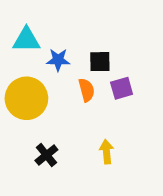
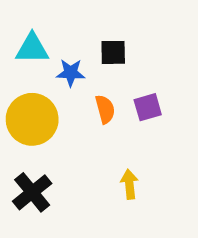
black square: (100, 62) -> (113, 52), moved
black cross: (46, 155) -> (32, 192), moved, size x1.4

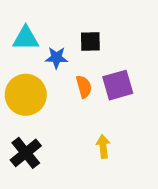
purple square: (148, 107) -> (118, 85), size x1.4

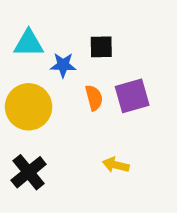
yellow arrow: (103, 146) -> (116, 165), turned -70

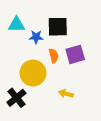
black square: (101, 47) -> (58, 27), size x1.5
yellow circle: (29, 107) -> (33, 73), moved

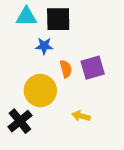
cyan triangle: (16, 25) -> (26, 17), moved
black square: (58, 27) -> (58, 19), moved

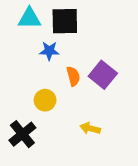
purple square: (93, 68) -> (103, 75), turned -35
yellow circle: (40, 91) -> (45, 100), size x0.6

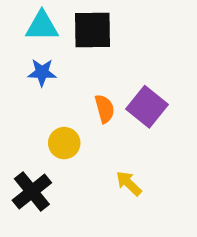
blue star: (49, 51) -> (42, 72), moved
yellow arrow: (90, 128) -> (129, 183), turned 30

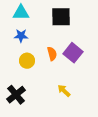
black square: (92, 30) -> (61, 17), moved
yellow circle: (64, 143) -> (27, 61), moved

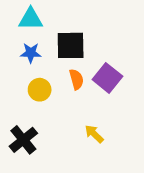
black square: (61, 17) -> (71, 45), moved

